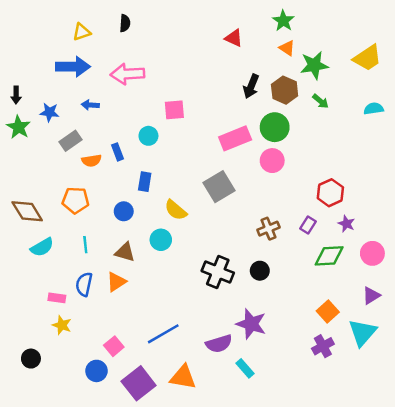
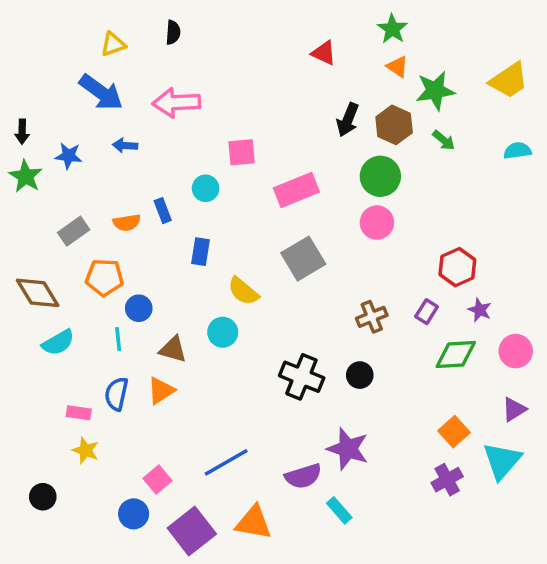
blue arrow: (73, 67) -> (101, 92), turned 36
pink rectangle: (235, 138) -> (296, 190), moved
gray rectangle: (70, 141) -> (74, 231), moved
blue circle: (124, 211) -> (139, 308), moved

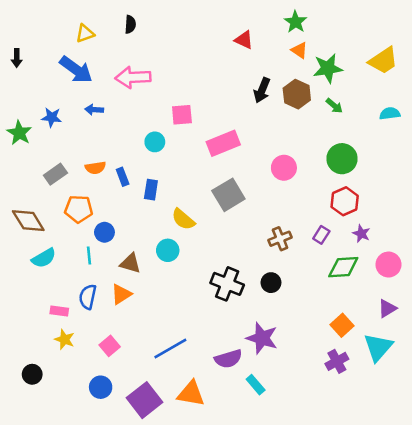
black arrow: (22, 132) -> (17, 58), moved
green circle: (380, 176) -> (342, 159), moved
blue rectangle: (163, 211) -> (123, 177), moved
pink square: (158, 480) -> (110, 346), moved

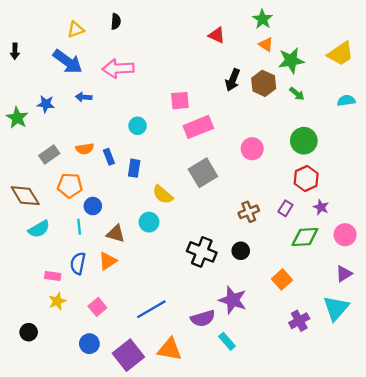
pink square: (182, 115) -> (180, 101), moved
orange square: (342, 325) -> (282, 279), moved
yellow star: (64, 339) -> (57, 301), turned 30

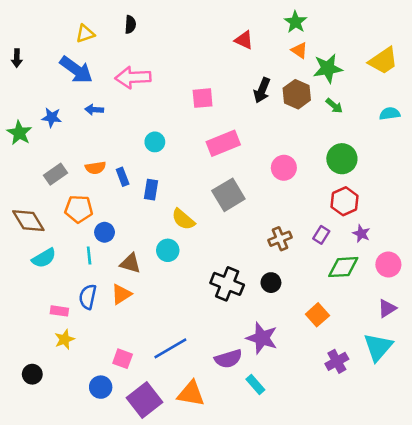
pink square: (180, 101) -> (203, 98), moved
pink square: (97, 307) -> (123, 359), moved, turned -30

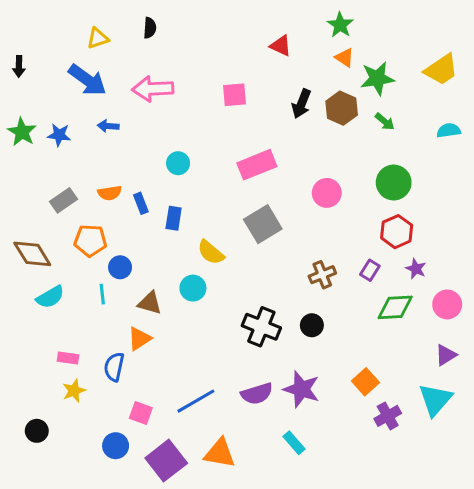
pink square: (203, 98) -> (235, 95), moved
green star: (19, 133) -> (22, 132), moved
blue semicircle: (88, 297) -> (114, 367), moved
orange square: (317, 315) -> (365, 382), moved
purple semicircle: (228, 359) -> (257, 394), moved

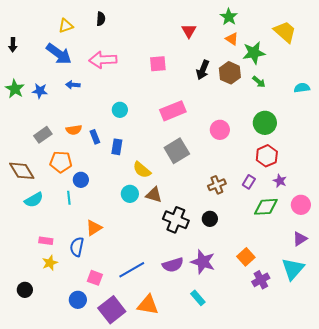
red triangle: (281, 46) -> (189, 31), turned 35
yellow trapezoid: (441, 69) -> (285, 32), moved, turned -105
brown triangle: (150, 303) -> (154, 195), moved

